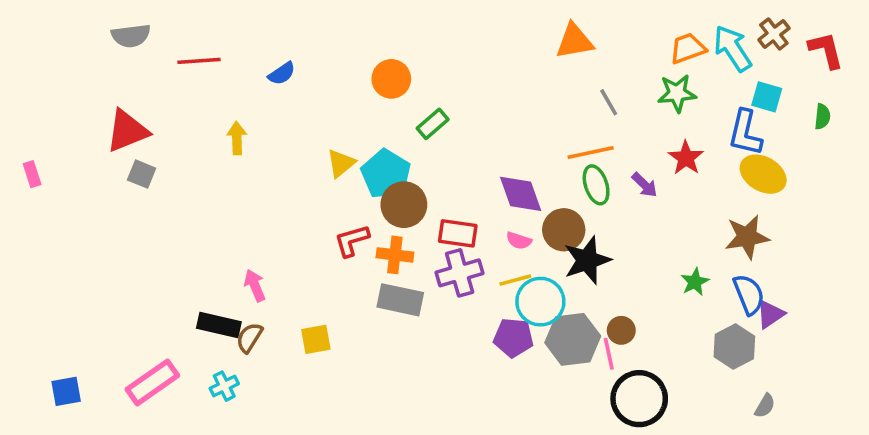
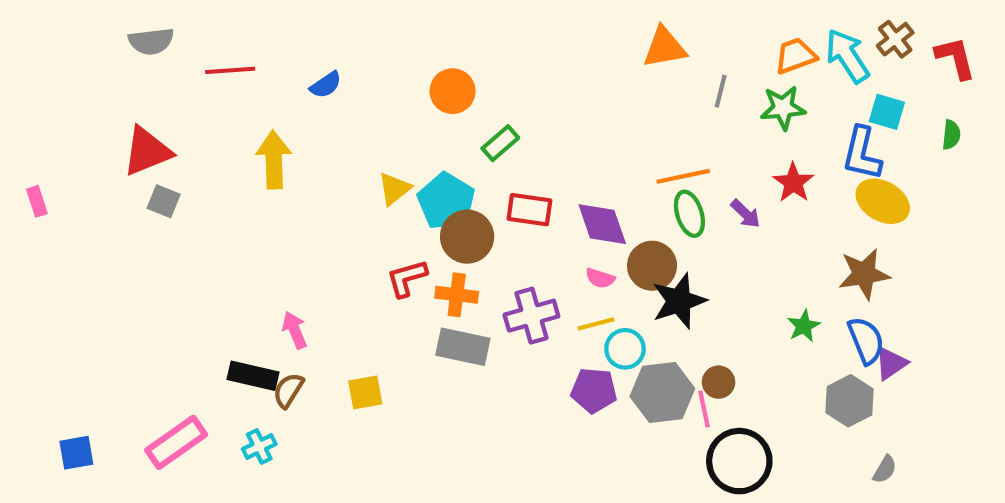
gray line: (609, 102) -> (721, 91), moved, turned 44
yellow arrow: (237, 138) -> (274, 160), size x1.5
red rectangle: (458, 233) -> (529, 210), moved
cyan circle: (540, 302) -> (625, 349), size x0.7

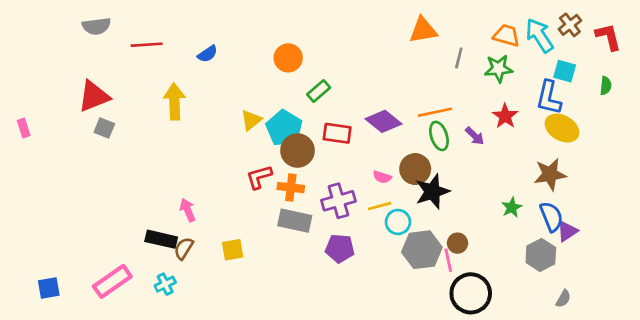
orange trapezoid: (795, 56) -> (506, 35), turned 36
purple diamond: (602, 224) -> (383, 121), moved, turned -32
purple pentagon: (594, 390) -> (340, 248), moved

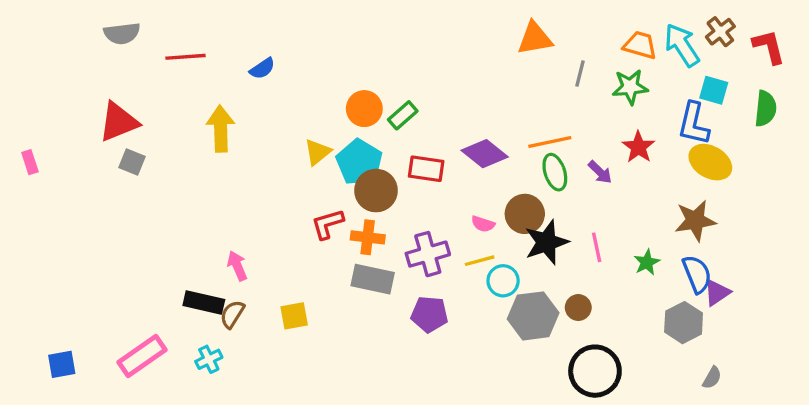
orange circle: (288, 58) -> (364, 109), moved
green semicircle: (606, 86) -> (765, 109), size x1.5
pink line: (448, 260) -> (597, 247), moved

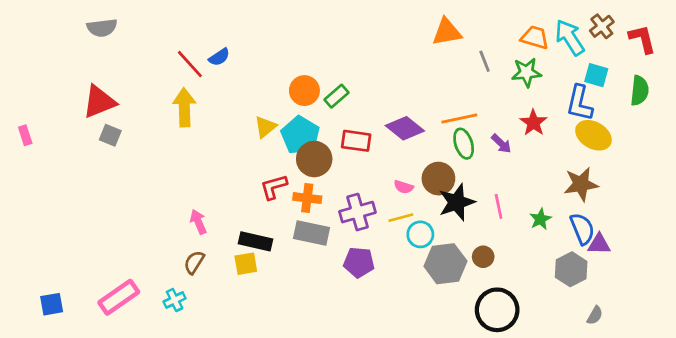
red line: (185, 57) -> (190, 64), moved, turned 52
gray line: (580, 74) -> (485, 61), turned -35
purple triangle: (717, 292) -> (599, 244), turned 35
black rectangle: (204, 303) -> (256, 241), moved

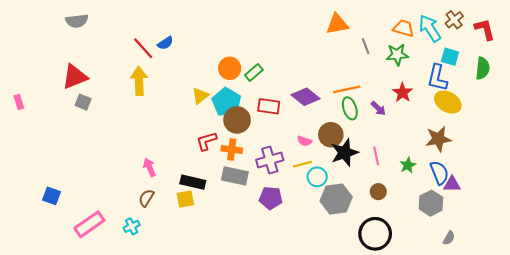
brown circle: (483, 257) -> (378, 192), moved
blue square: (52, 304) -> (52, 196), moved, turned 30

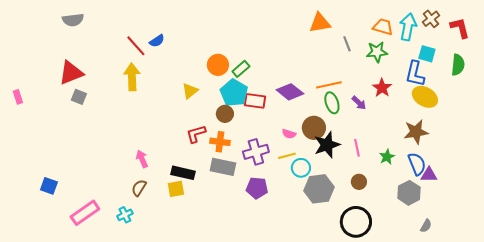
cyan arrow: (430, 28) -> (408, 27), turned 44
cyan pentagon: (226, 102) -> (234, 93), moved
brown circle: (237, 120) -> (225, 114), size x0.7

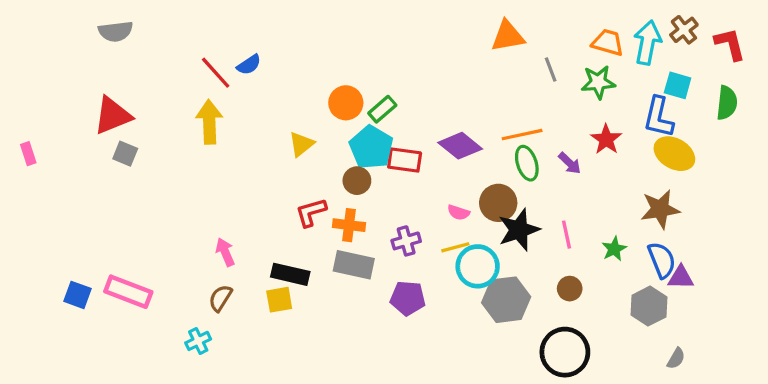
purple cross: (256, 152) -> (406, 241), size x0.7
cyan circle: (301, 168) -> (478, 266), size x1.4
pink rectangle: (85, 213) -> (128, 292), moved, turned 56

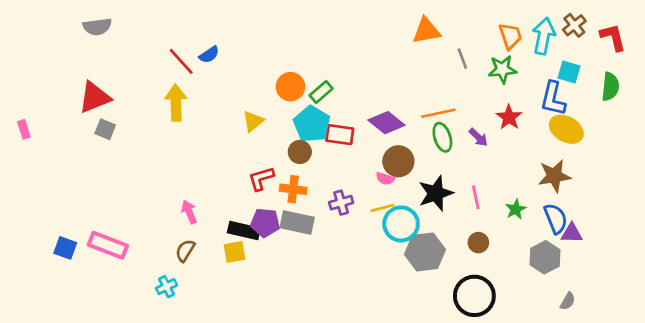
orange trapezoid: (608, 43) -> (510, 36), turned 56
brown circle: (498, 203) -> (398, 161), moved
purple pentagon: (408, 298) -> (265, 223), moved

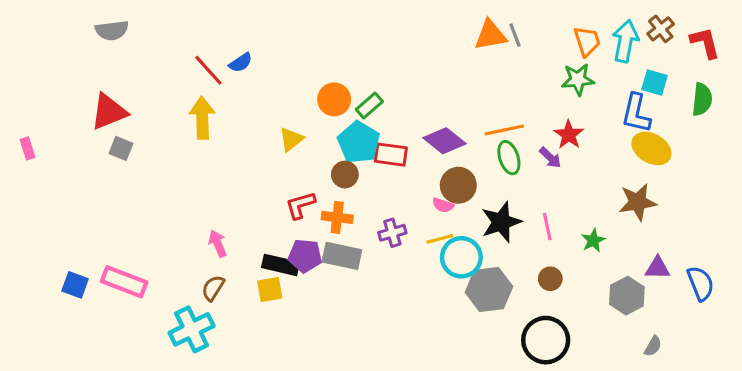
gray line: (462, 59) -> (515, 35), moved
red star: (509, 117) -> (569, 135), moved
blue semicircle: (556, 219) -> (701, 283), moved
cyan cross: (166, 287) -> (192, 329), size x1.8

